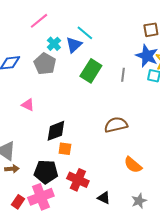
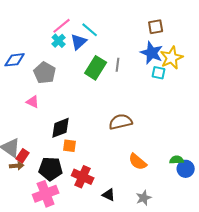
pink line: (39, 21) -> (62, 26), moved
gray pentagon: (45, 64) -> (45, 73), moved
gray line: (123, 75) -> (118, 65), moved
red rectangle: (18, 202) -> (23, 156), moved

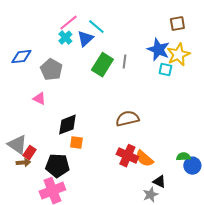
brown square: (156, 27) -> (177, 24), moved
red cross: (83, 177) -> (127, 156), moved
black triangle: (109, 195) -> (159, 182), moved

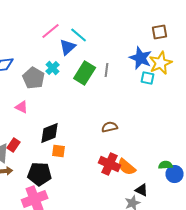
cyan cross: (65, 38) -> (53, 68), moved
brown semicircle: (127, 119) -> (110, 127), size x0.7
red rectangle: (29, 153) -> (14, 145), moved

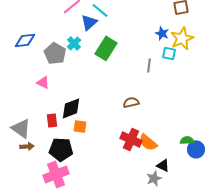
blue star: (141, 58) -> (162, 33), size x0.6
gray line: (107, 70) -> (149, 65), moved
red rectangle: (14, 145) -> (52, 120), moved, turned -40

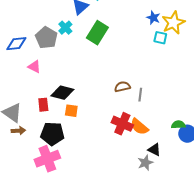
blue diamond: (25, 40) -> (16, 44), moved
gray line: (149, 65) -> (140, 95), moved
black diamond: (71, 108) -> (62, 93), turned 35

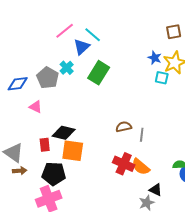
orange square: (71, 111) -> (73, 151), size x1.6

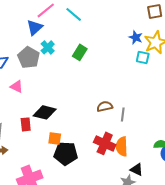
blue triangle: (82, 47) -> (35, 27), moved
green rectangle: (99, 73) -> (80, 52), size x0.7
orange square: (73, 151) -> (55, 138), moved, size x0.6
orange semicircle: (141, 167) -> (122, 146), turned 48
black pentagon: (54, 174) -> (66, 153), moved

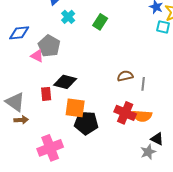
gray pentagon: (29, 57) -> (49, 46), moved
orange square: (55, 138) -> (75, 108), size x1.5
orange semicircle: (122, 146) -> (142, 116), turned -84

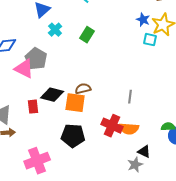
pink triangle: (37, 56) -> (24, 69), size x1.5
brown semicircle: (125, 76) -> (83, 89), moved
orange square: (75, 108) -> (75, 103), moved

